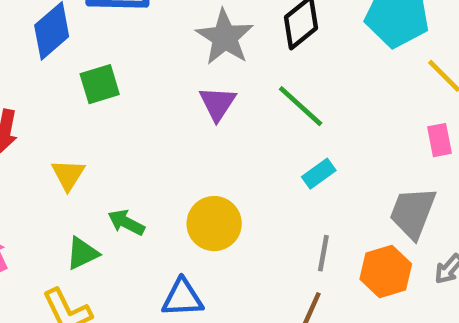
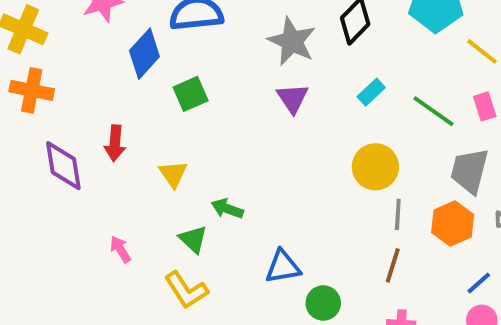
green line: (301, 106) -> (434, 111), moved
cyan rectangle: (319, 174) -> (371, 92), moved
yellow circle: (214, 224) -> (375, 167), moved
green triangle: (82, 253) -> (193, 239), turned -44

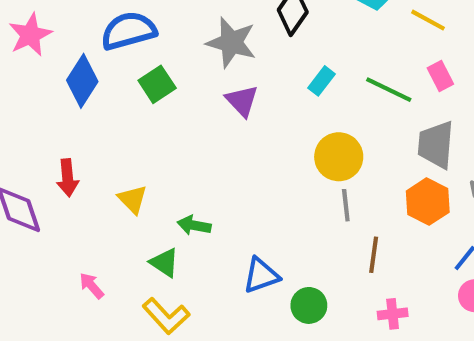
green square: (191, 94) -> (157, 84), moved
gray line: (398, 214) -> (346, 205), moved

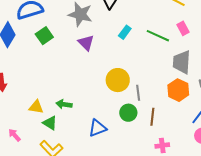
yellow circle: (339, 157) -> (118, 80), moved
yellow triangle: (133, 199) -> (36, 107), moved, turned -35
green circle: (309, 305) -> (128, 113), moved

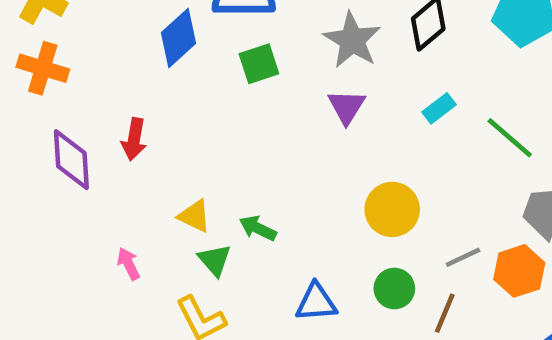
gray line: (138, 93) -> (463, 257), moved, turned 56

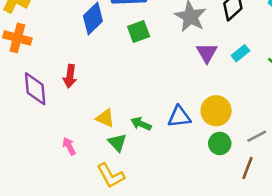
purple triangle: (346, 107) -> (207, 53), moved
green circle: (394, 289) -> (220, 143), moved
blue triangle: (316, 302) -> (179, 117), moved

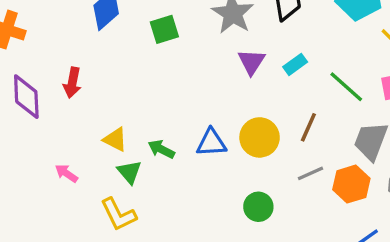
green circle: (220, 143) -> (258, 207), moved
pink arrow: (69, 146) -> (66, 173), turned -30
brown line: (247, 168) -> (308, 127), moved

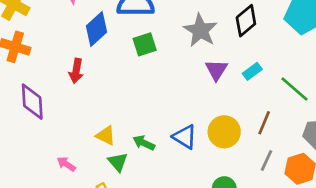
red arrow: (72, 83) -> (76, 71), moved
blue triangle: (211, 143) -> (185, 137), turned 36
gray line: (310, 173) -> (266, 161), turned -40

